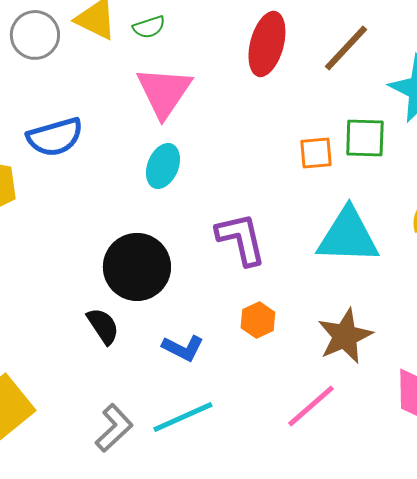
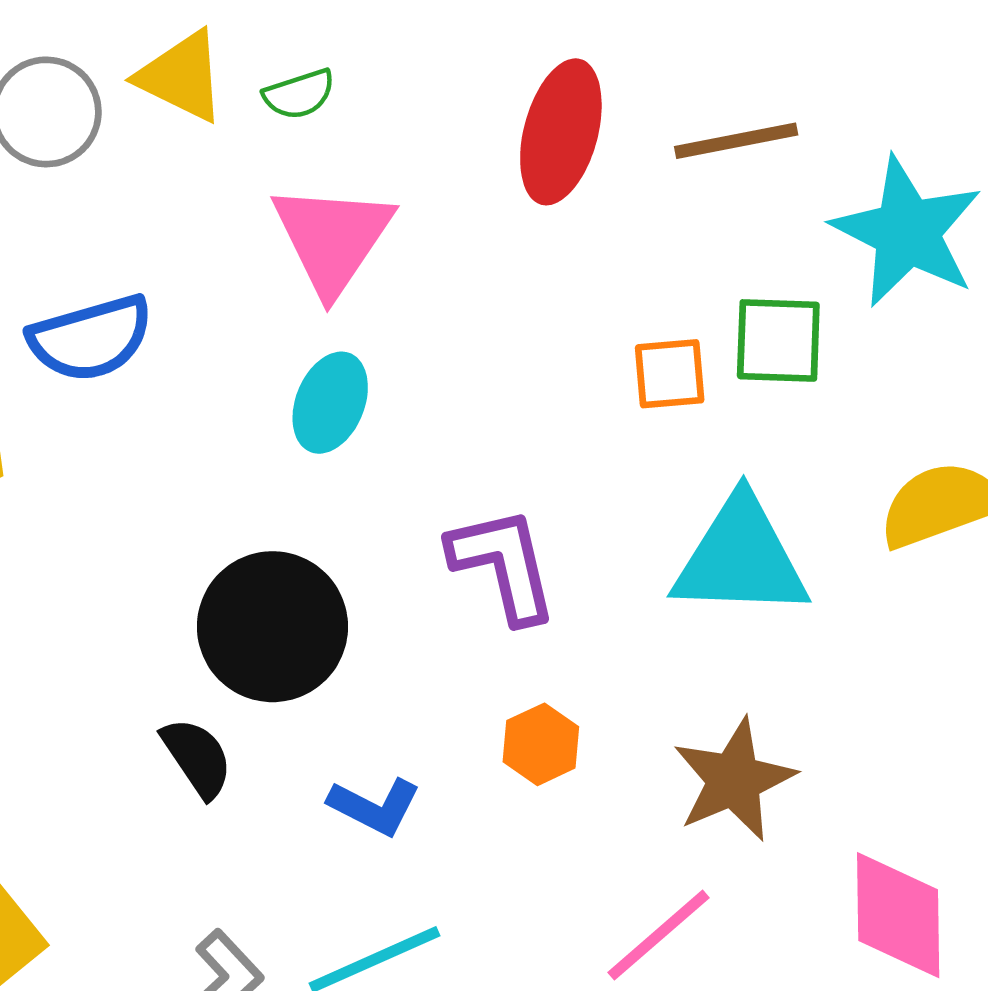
brown line: (346, 48) -> (736, 141), turned 36

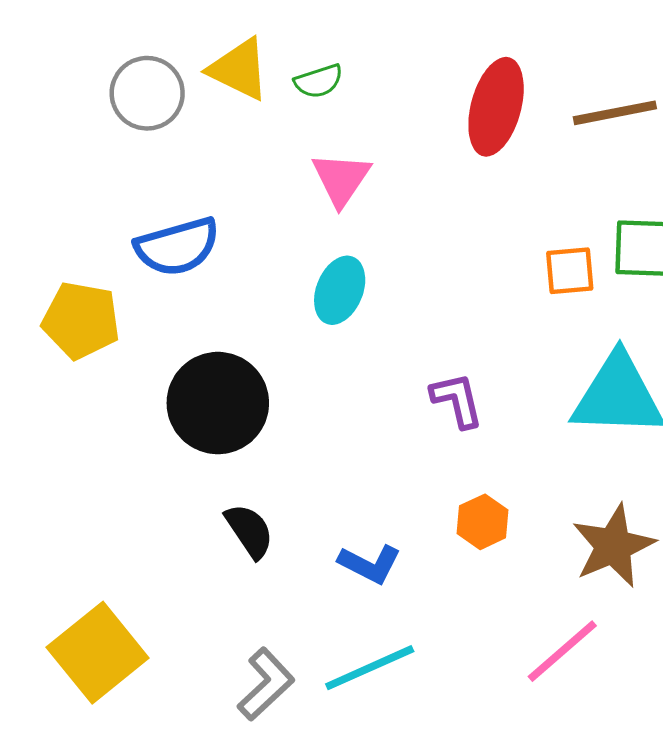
pink triangle: (332, 238) -> (341, 179), size x0.7
purple L-shape: (503, 565) -> (457, 400), size x0.7
black circle: (272, 627) -> (218, 403), moved

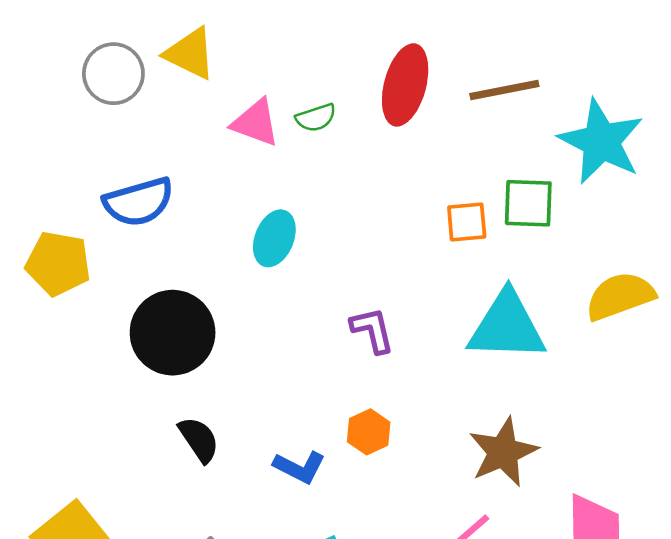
green semicircle: (319, 81) -> (316, 118), moved
pink triangle: (341, 179) -> (255, 123), moved, turned -44
orange hexagon: (483, 522) -> (369, 432), moved

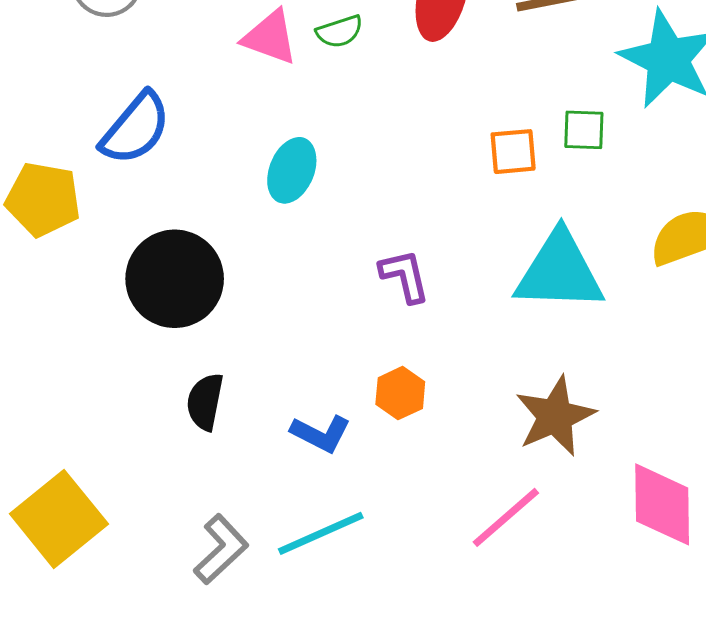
blue semicircle: (139, 202) -> (136, 128), turned -34
green square: (528, 203) -> (584, 130), size x0.7
black semicircle: (199, 439) -> (205, 402), turned -135

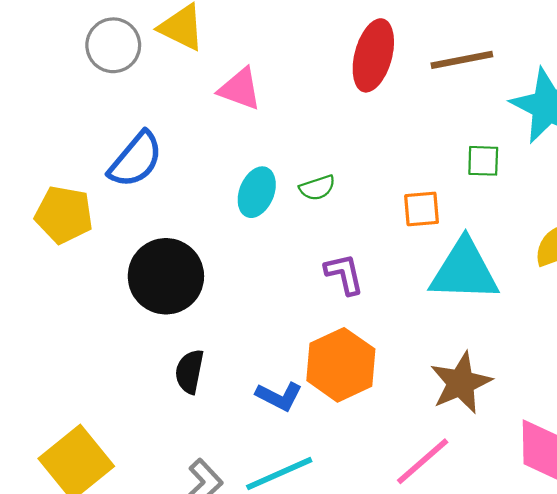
green semicircle: (340, 31) -> (317, 188), moved
orange square: (513, 152) -> (422, 209), moved
orange hexagon: (400, 393) -> (341, 365), size x1.8

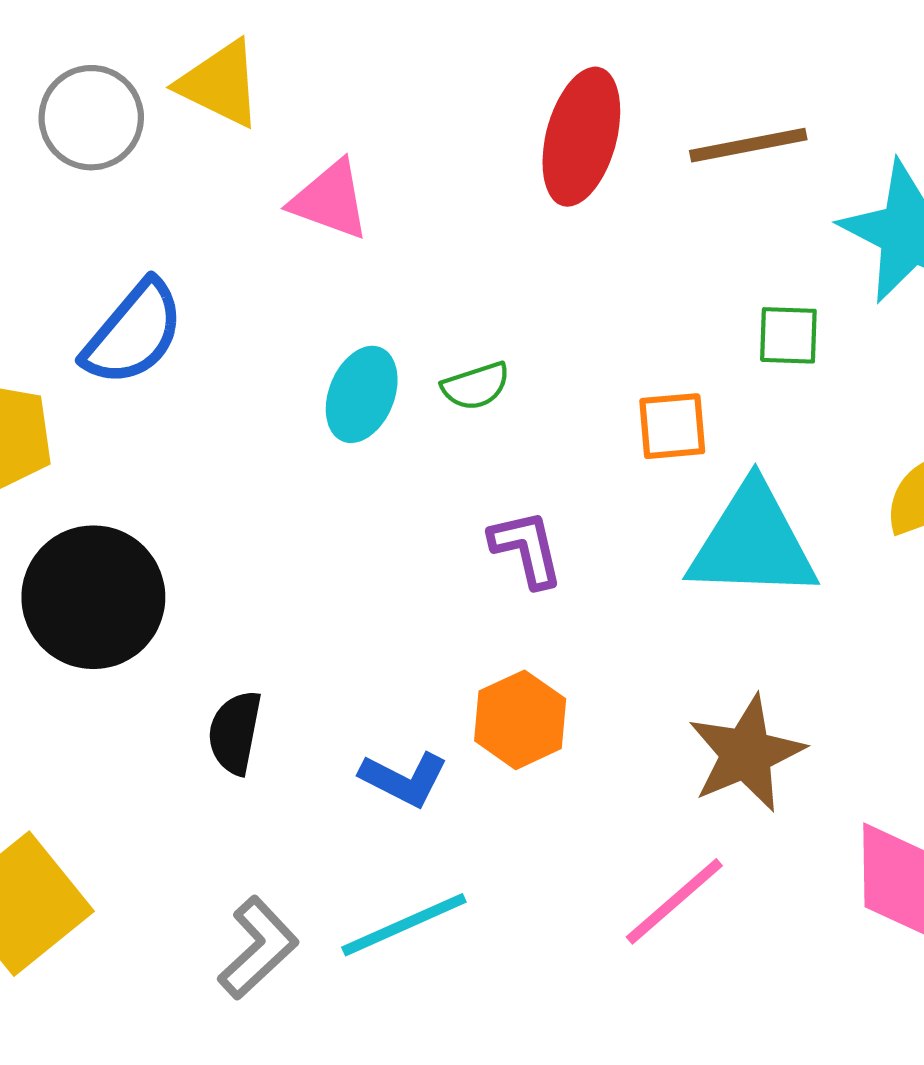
black circle: (166, 276) -> (93, 597), moved
orange hexagon: (341, 365) -> (520, 720), size x0.7

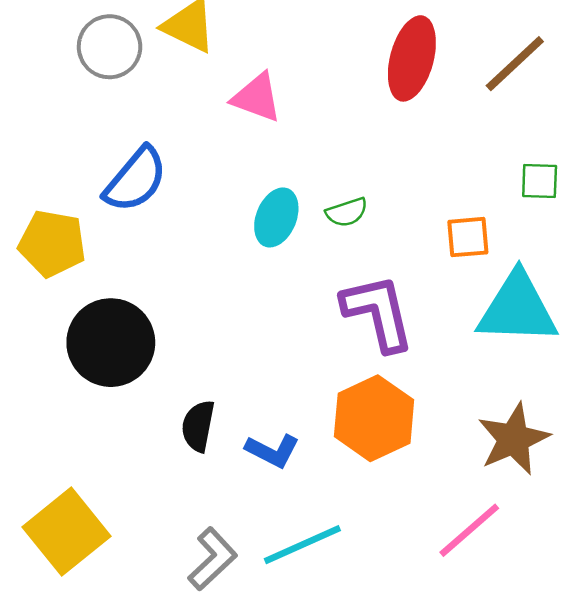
brown line: (748, 145) -> (515, 64), turned -32
purple L-shape: (526, 549) -> (378, 313), size x1.6
orange hexagon: (520, 720) -> (374, 418), size x1.4
blue L-shape: (404, 779) -> (272, 451), moved

